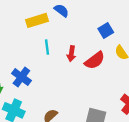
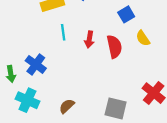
red semicircle: (95, 60) -> (114, 47), turned -65

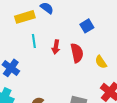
yellow semicircle: (143, 38) -> (101, 62), moved

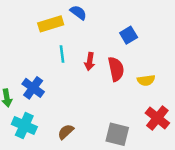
yellow semicircle: (101, 62) -> (146, 80), turned -64

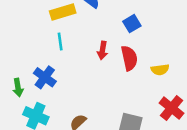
blue square: (129, 35) -> (132, 24), moved
cyan line: (62, 54) -> (60, 41), moved

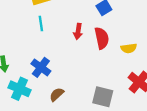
blue cross: (45, 77) -> (41, 67), moved

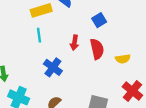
blue cross: (41, 67) -> (53, 67), moved

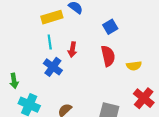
red arrow: (74, 43) -> (72, 50), moved
blue cross: (53, 67) -> (53, 67), moved

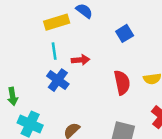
red arrow: (72, 50) -> (80, 60), turned -104
red semicircle: (108, 56) -> (122, 83), moved

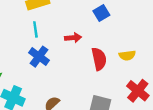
red arrow: (80, 60) -> (73, 38), moved

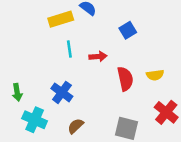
cyan line: (35, 29) -> (69, 49), moved
blue cross: (39, 57) -> (62, 92), moved

